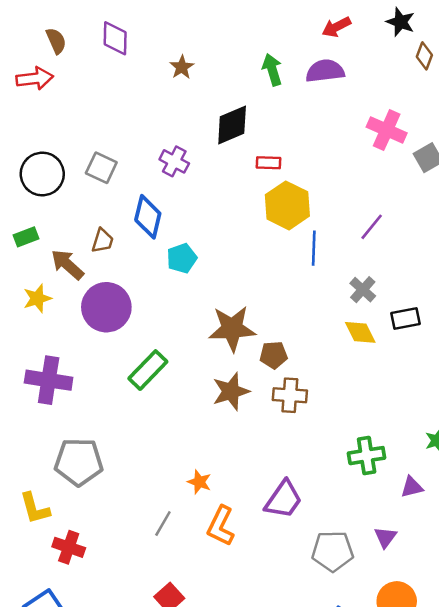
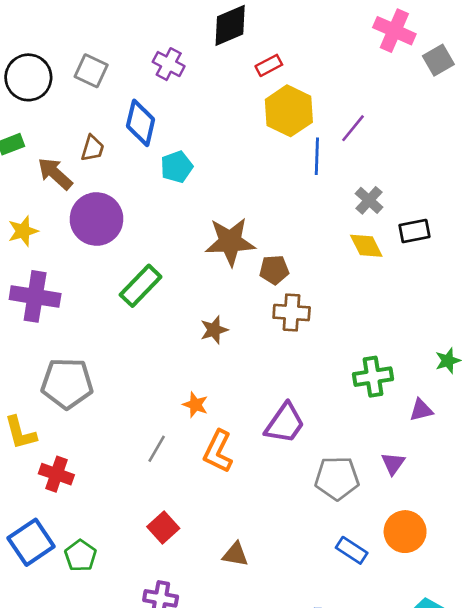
red rectangle: (269, 163) -> (269, 65), turned -30
purple line: (372, 227) -> (353, 128), moved
yellow star: (37, 298) -> (23, 231), moved
brown star: (231, 391) -> (214, 330), moved, size x0.7

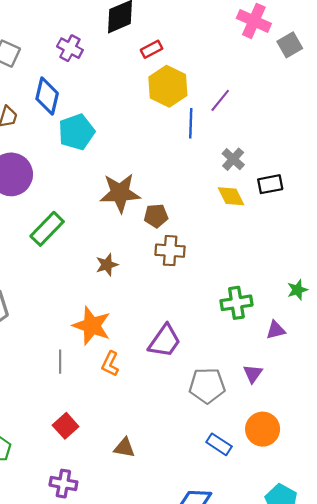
cyan pentagon: (177, 167) -> (76, 132), size x1.4
orange star: (195, 405) -> (92, 326), size x1.8
gray line: (157, 449) -> (60, 362), turned -30
orange L-shape: (218, 451) -> (110, 364), size x0.7

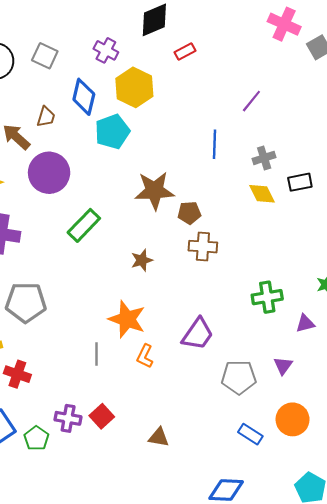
yellow hexagon: (168, 86) -> (134, 87), moved
blue line: (191, 123) -> (215, 144), moved
gray cross: (233, 159) -> (264, 158), turned 30
purple cross: (63, 484) -> (68, 418), moved

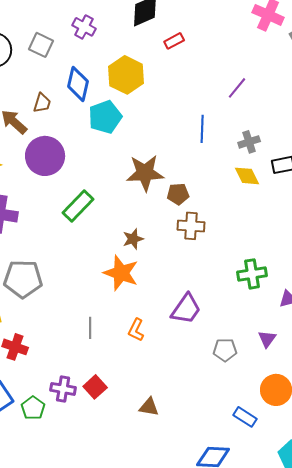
purple cross: (106, 50) -> (84, 27), moved
orange star: (127, 319) -> (121, 273), moved
gray pentagon: (239, 377) -> (225, 350), size x0.7
blue rectangle: (250, 434) -> (245, 417), moved

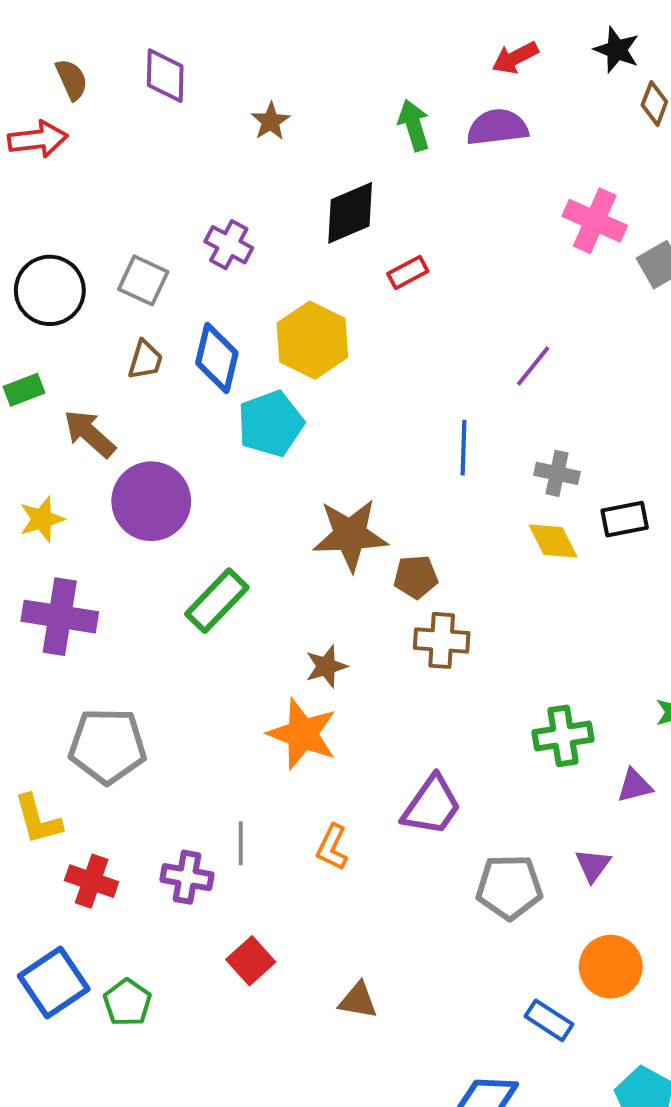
brown trapezoid: (42, 103) -> (145, 360), moved
gray cross: (249, 142) -> (557, 473), turned 30
gray pentagon: (225, 350) -> (509, 887), size x1.4
purple cross: (63, 389) -> (187, 877), moved

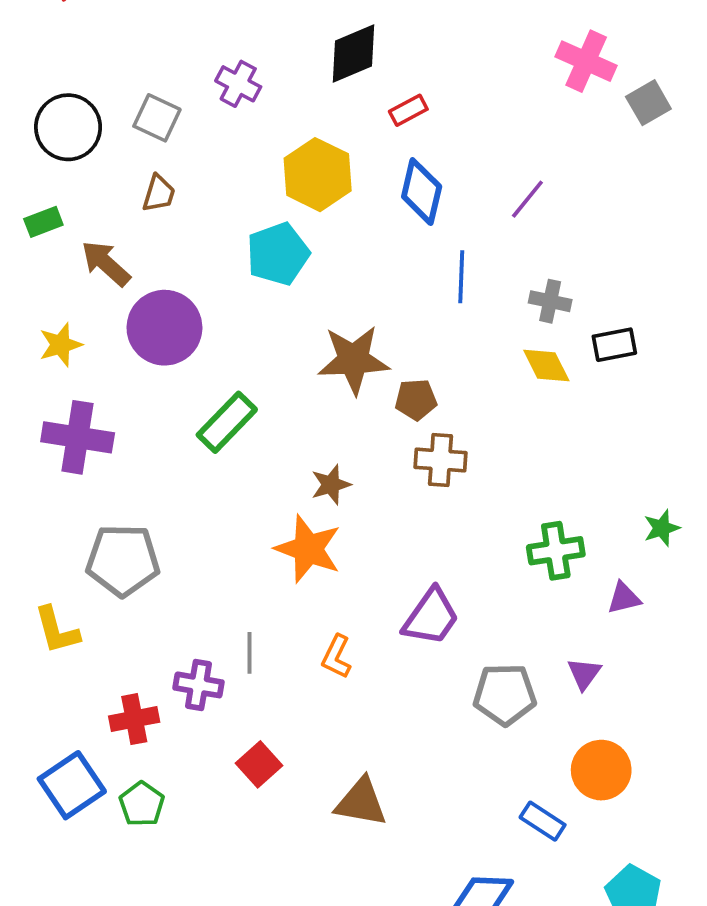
blue diamond: (217, 358) -> (422, 192), moved
red cross: (92, 881) -> (134, 719), moved, turned -30
brown triangle: (358, 1000) -> (361, 802), size x1.4

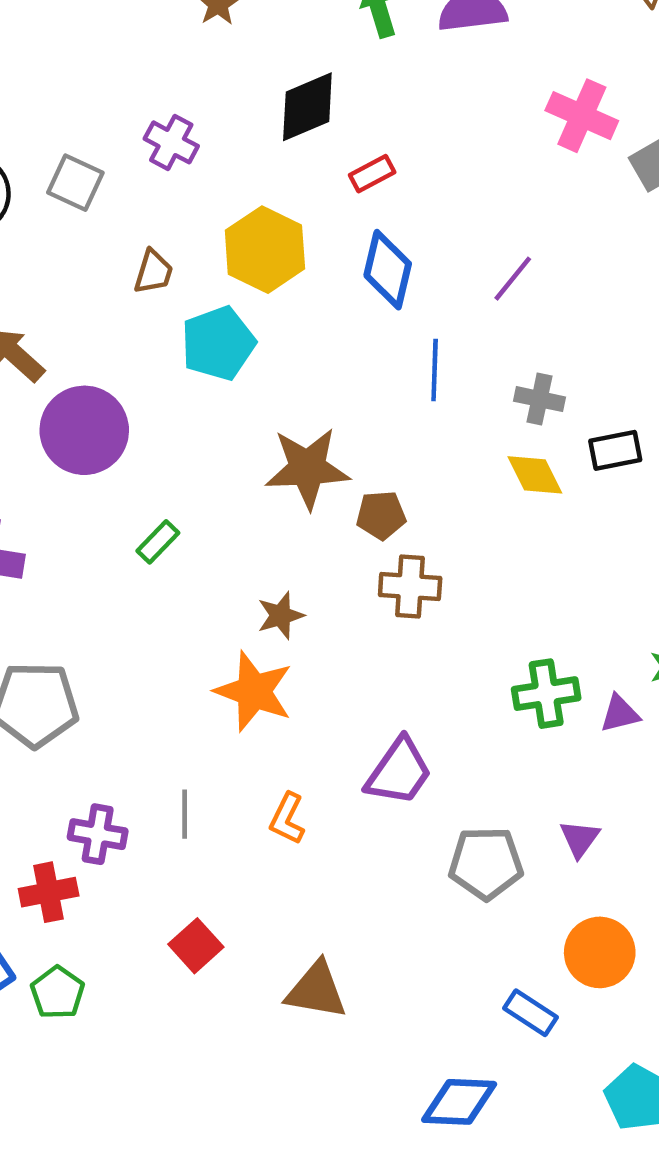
brown trapezoid: (159, 193) -> (153, 272), moved
green rectangle: (227, 422) -> (158, 542), size x0.6
purple triangle: (624, 598) -> (620, 714), moved
purple cross: (198, 685) -> (98, 834), moved

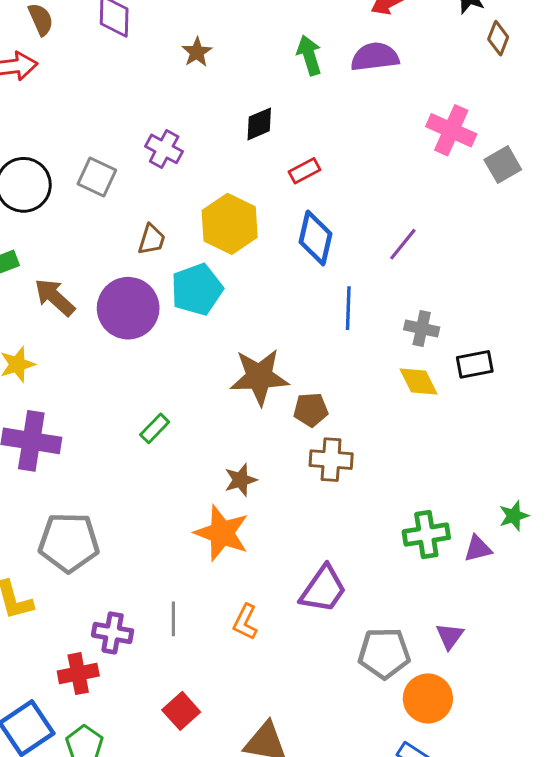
black diamond: (307, 107) -> (259, 124), size x0.7
purple circle: (84, 430) -> (128, 308), moved
orange circle: (600, 952) -> (428, 698), moved

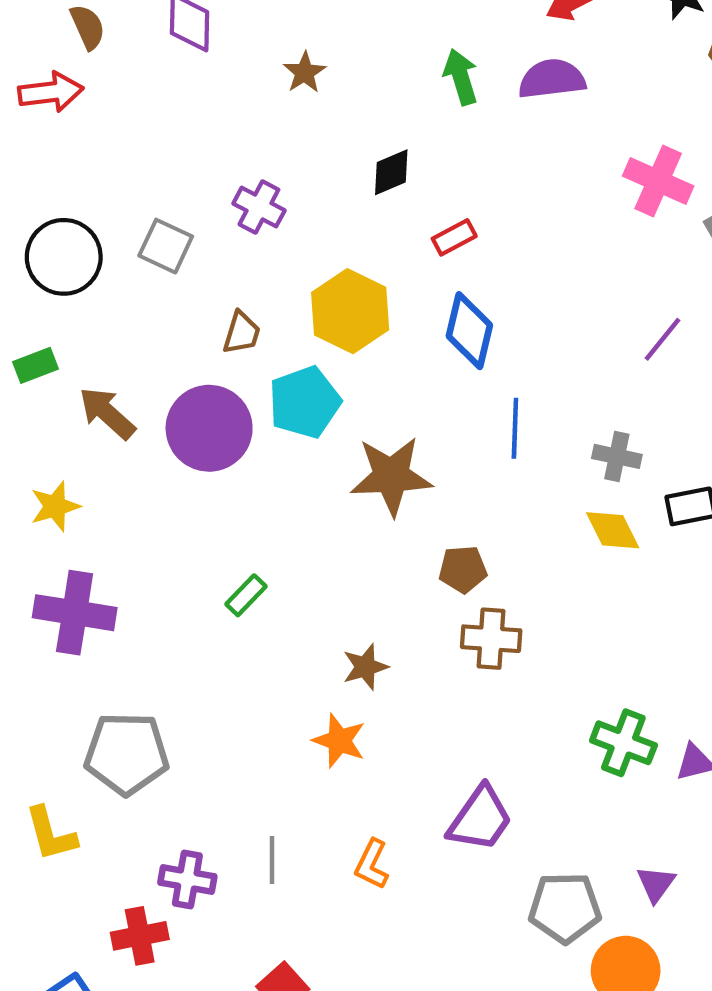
purple line: (403, 244) -> (662, 339), moved
brown star: (259, 377) -> (391, 476), moved
orange star: (222, 533) -> (339, 741), size x0.7
green cross: (426, 535) -> (623, 743), turned 30

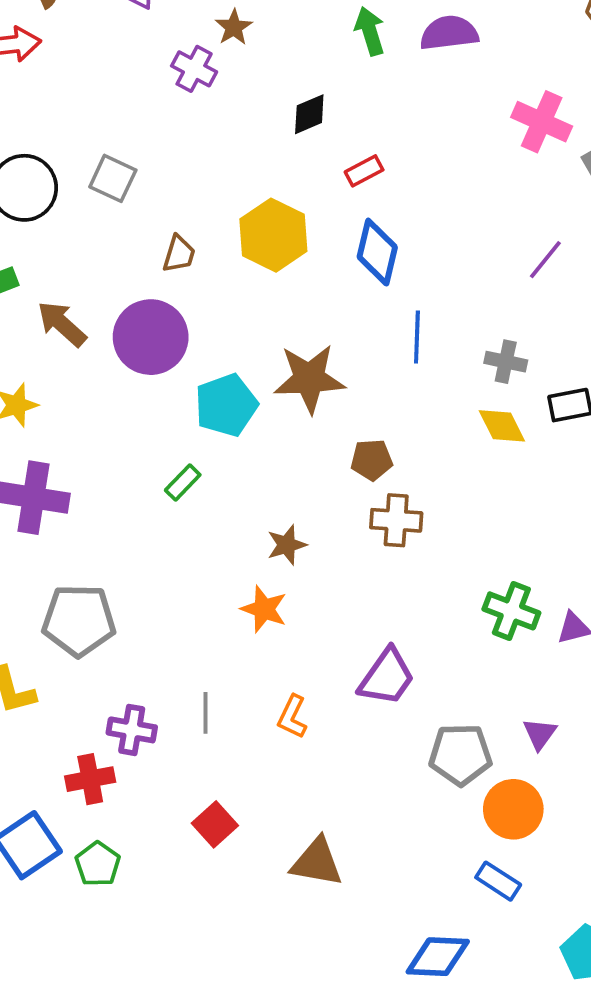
purple cross: (259, 207) -> (194, 69), moved
cyan pentagon: (305, 402) -> (226, 405), moved

